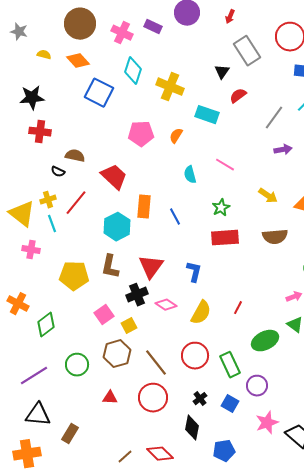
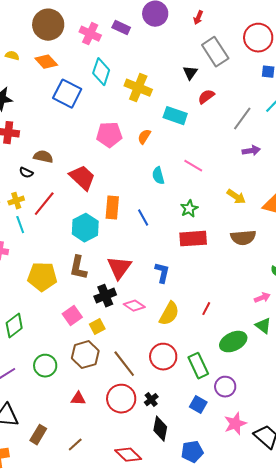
black cross: (200, 399) -> (151, 400), moved
brown line: (125, 457) -> (75, 445), moved

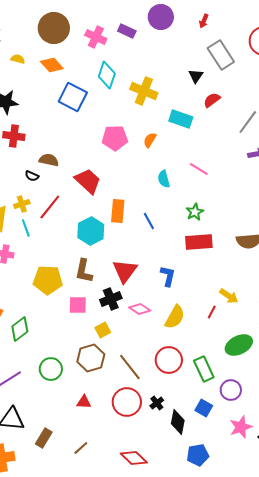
yellow arrow: (236, 197) -> (229, 296), moved
pink square: (72, 316) -> (78, 305), moved, turned 36
black diamond: (160, 429) -> (178, 422), moved

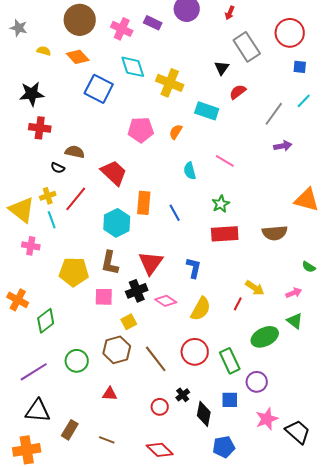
cyan diamond: (107, 75) -> (133, 67), turned -36
red circle: (127, 402) -> (160, 407), moved, size x0.6
blue square: (204, 408) -> (230, 400), turned -30
brown line: (81, 448) -> (107, 440), turned 63

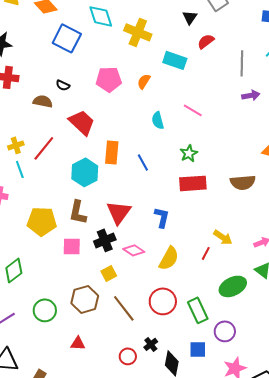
gray line: (274, 114) -> (242, 63), turned -35
black semicircle: (58, 168) -> (63, 85), moved
yellow square: (129, 322) -> (109, 273), moved

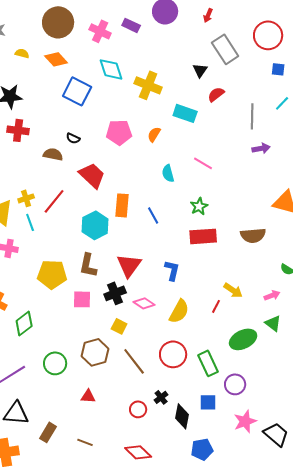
yellow square: (109, 273) -> (119, 326), turned -35

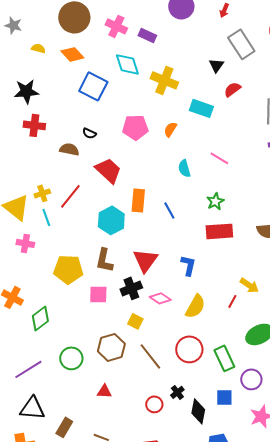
purple rectangle: (131, 25) -> (147, 35), moved

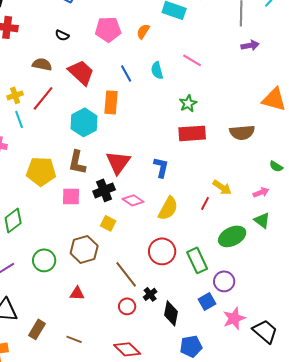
brown semicircle: (69, 149) -> (42, 64), moved
blue line: (169, 210) -> (126, 73), moved
brown line: (150, 356) -> (126, 274), moved
blue square: (224, 397) -> (207, 301), moved, turned -30

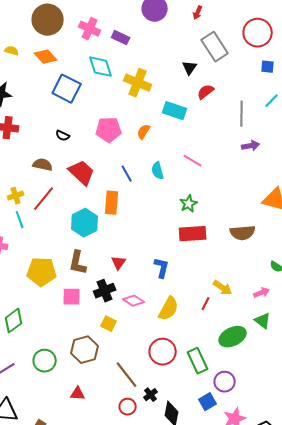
red triangle: (118, 162) -> (119, 263), size x0.6

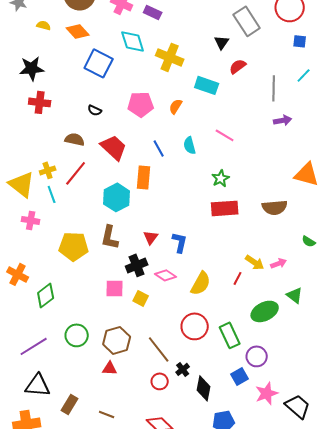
blue L-shape: (162, 268) -> (180, 242), moved
pink arrow: (262, 293) -> (279, 263), moved
pink square: (72, 297) -> (115, 288), moved
brown hexagon: (85, 350) -> (117, 340), moved

